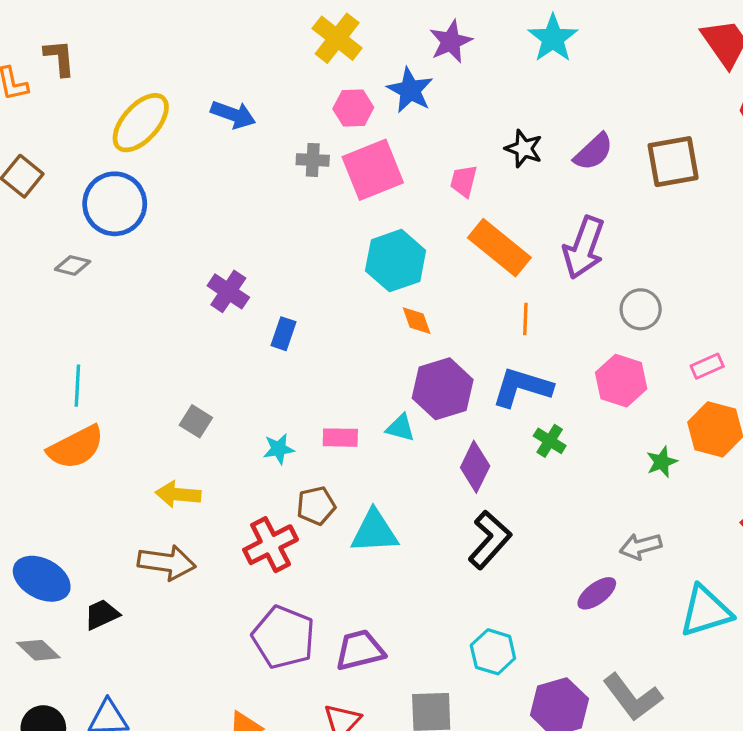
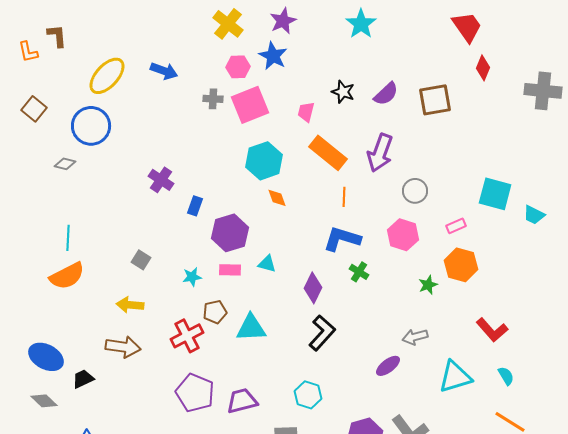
purple star: (451, 41) -> (283, 21), moved
purple hexagon: (443, 389) -> (230, 233), moved
cyan hexagon: (493, 652) -> (308, 395), moved

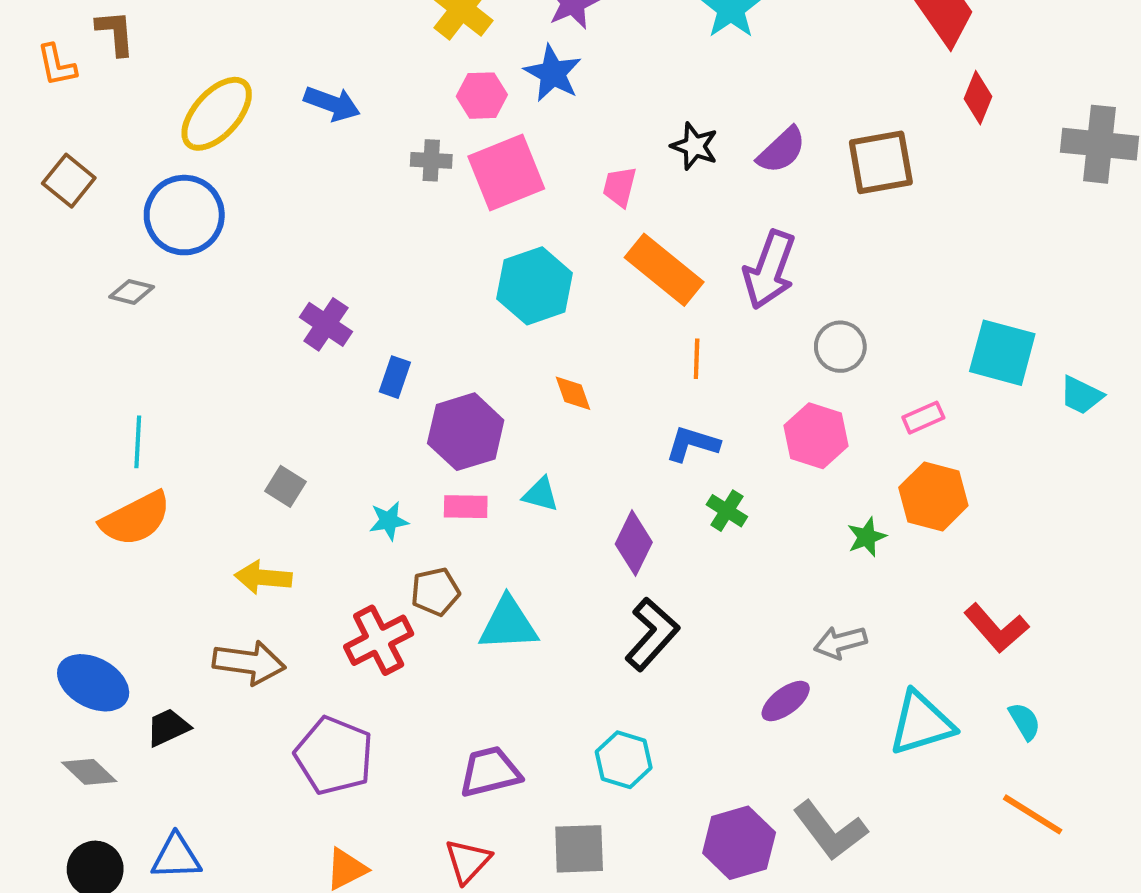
orange diamond: (277, 198) -> (573, 393), moved
blue L-shape: (342, 239) -> (692, 444), size x0.7
purple pentagon: (195, 393) -> (334, 756), moved

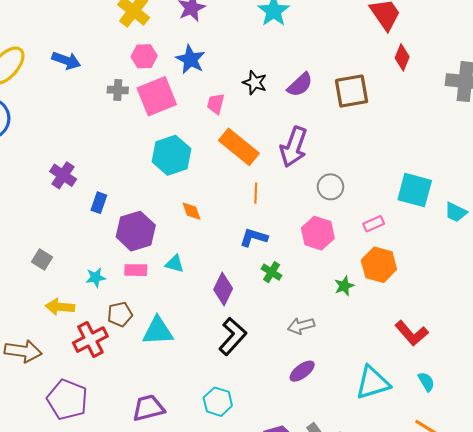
blue star: (553, 73) -> (190, 59), moved
yellow arrow: (263, 577) -> (60, 307), moved
gray arrow: (840, 642) -> (301, 326), moved

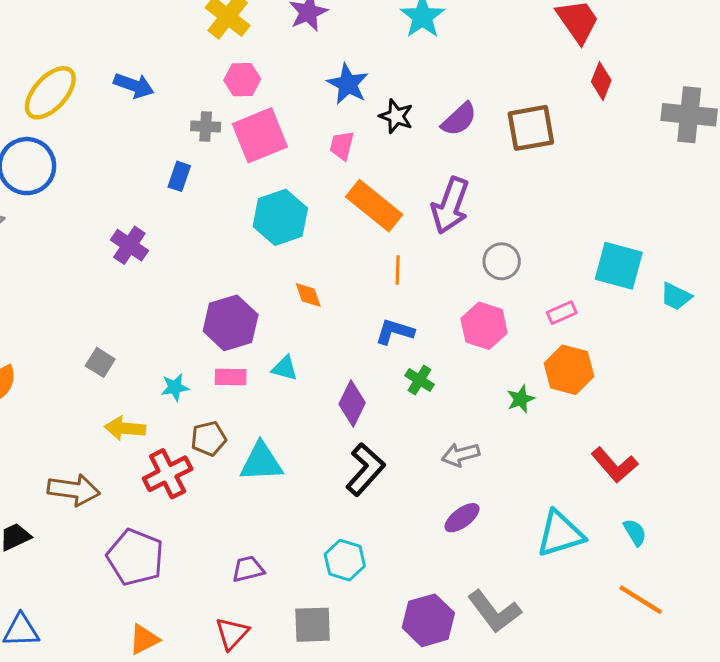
blue star: (190, 59) -> (348, 84), moved
blue rectangle: (99, 203) -> (179, 176), moved
purple trapezoid: (148, 408) -> (248, 569), size x0.7

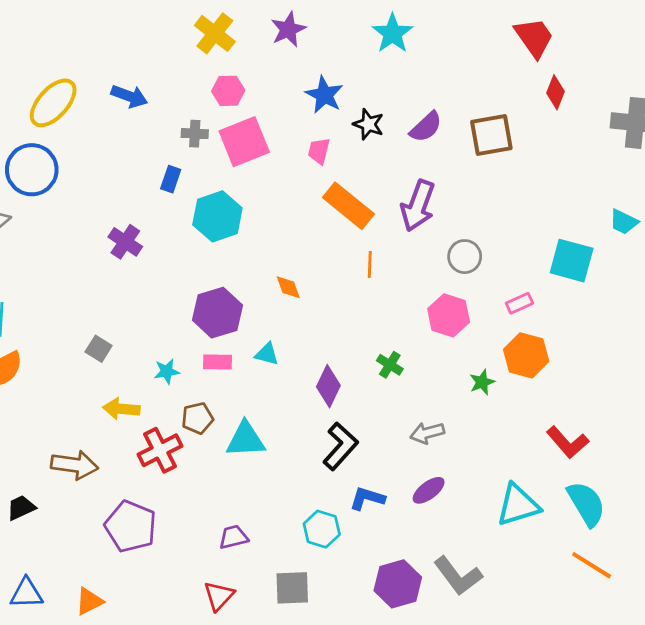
cyan hexagon: (280, 217) -> (217, 216), moved
cyan trapezoid: (676, 296) -> (624, 222), moved
blue L-shape: (395, 332) -> (367, 498), moved
cyan semicircle: (635, 532) -> (586, 504), size x1.8
orange triangle: (144, 639) -> (89, 601), moved

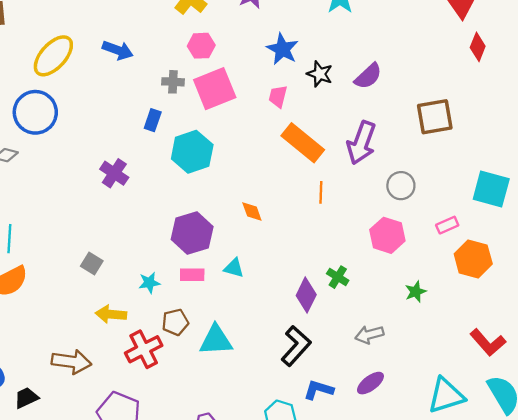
brown square: (491, 135) -> (435, 117), moved
orange hexagon: (526, 355) -> (473, 259), moved
purple diamond: (328, 386) -> (306, 295), moved

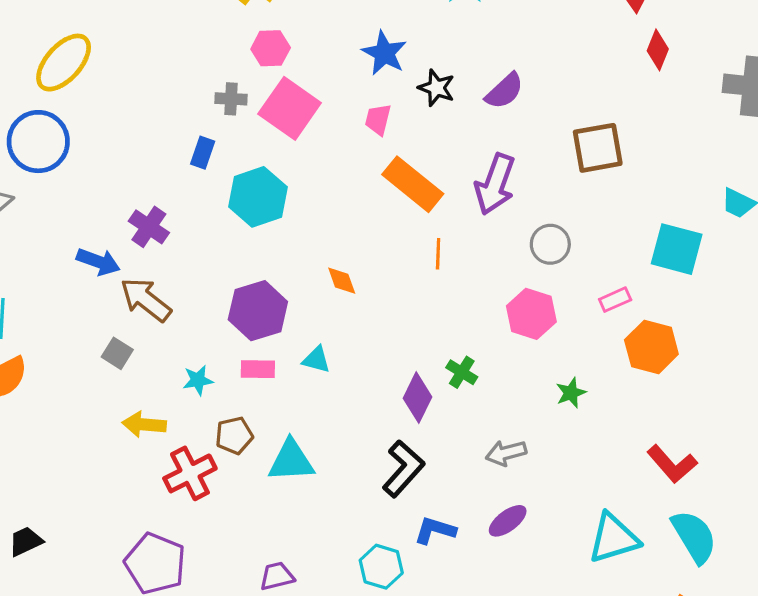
blue arrow: (118, 50) -> (98, 262), moved
pink square: (215, 89) -> (290, 108), turned -33
brown arrow: (71, 362) -> (146, 300), moved, turned -150

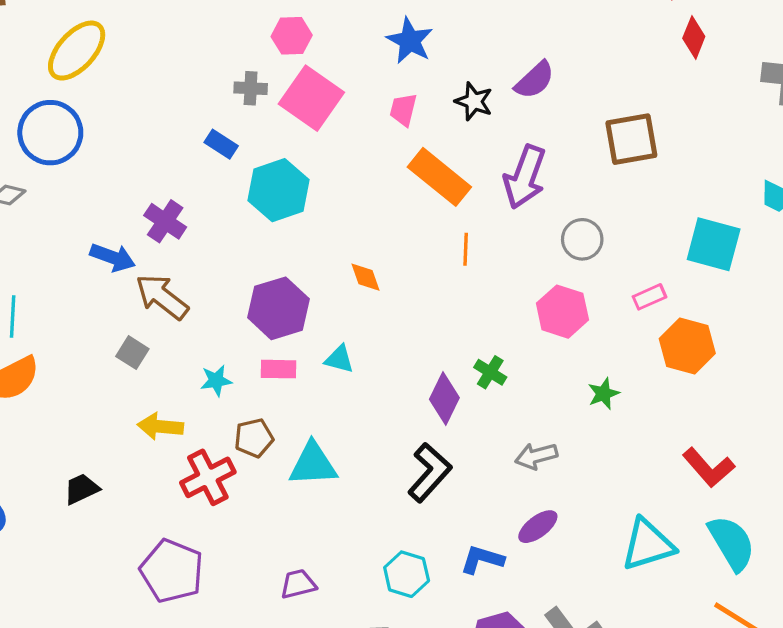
black star: (437, 88) -> (474, 101), moved
blue rectangle: (203, 153) -> (221, 144), turned -76
blue L-shape: (435, 530) -> (482, 559), moved
black trapezoid: (26, 541) -> (82, 489), moved

